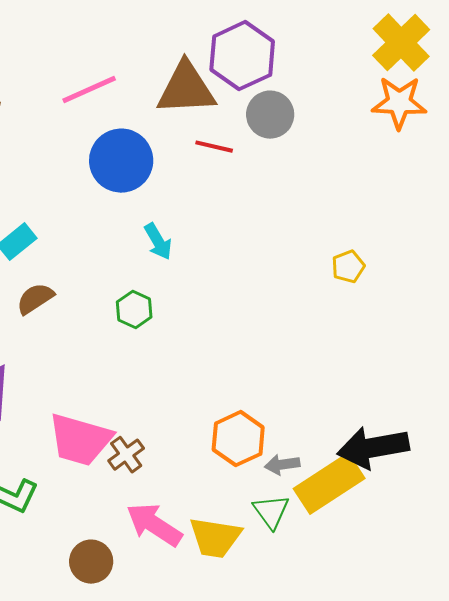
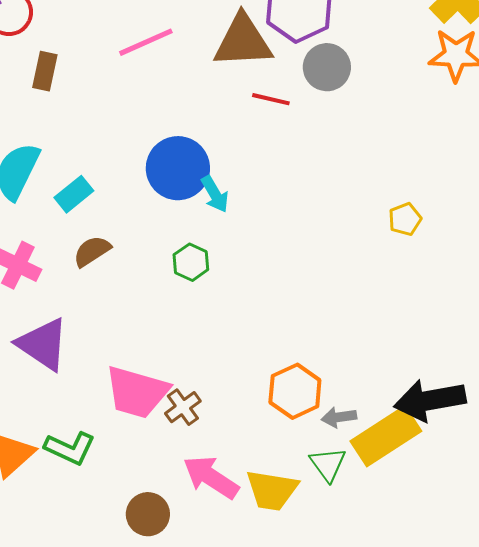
blue circle: (121, 161) -> (178, 168), moved

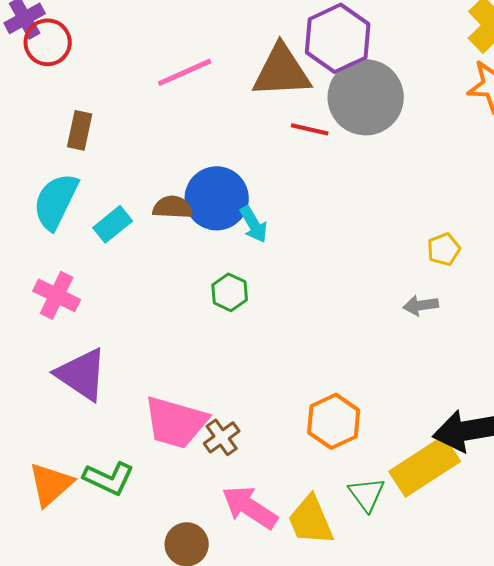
gray circle: (327, 67) -> (366, 97), size x1.6
brown rectangle: (45, 71) -> (80, 130), moved
brown semicircle: (92, 251) -> (173, 207), moved, turned 36
gray arrow: (339, 417) -> (421, 305), moved
yellow trapezoid: (272, 490) -> (311, 520), turned 58

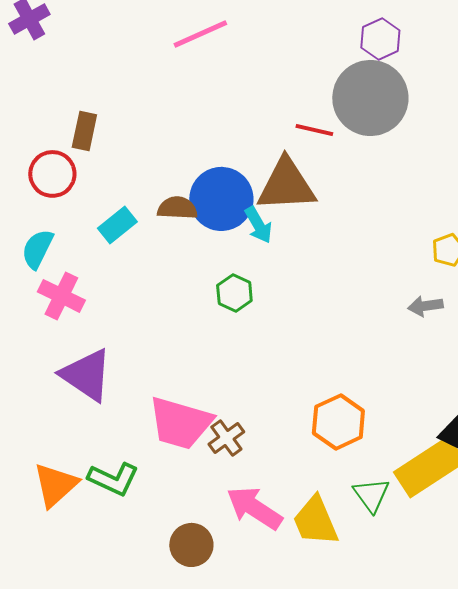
purple hexagon: (338, 38) -> (380, 39), moved, size x0.6
red circle: (48, 42) -> (52, 174), moved
brown triangle: (282, 71) -> (286, 185), moved
pink line: (185, 72) -> (200, 34), moved
cyan semicircle: (56, 201) -> (37, 249), moved, size x0.7

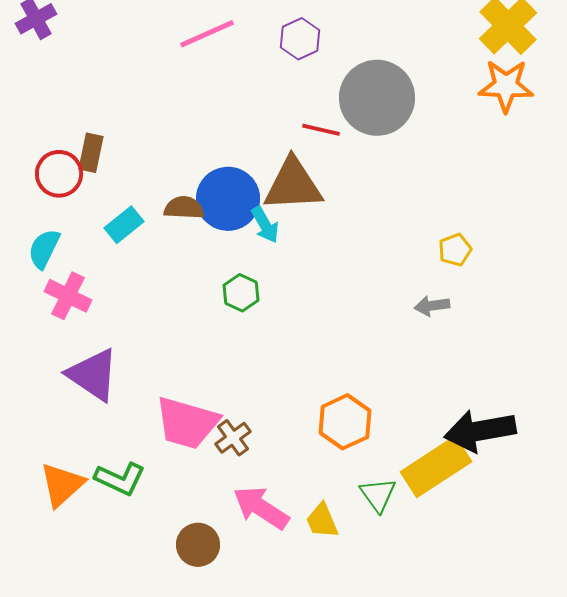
purple hexagon: (380, 39) -> (300, 39), moved
brown rectangle: (84, 131) -> (91, 153), moved
yellow trapezoid: (315, 521) -> (322, 521), size x0.7

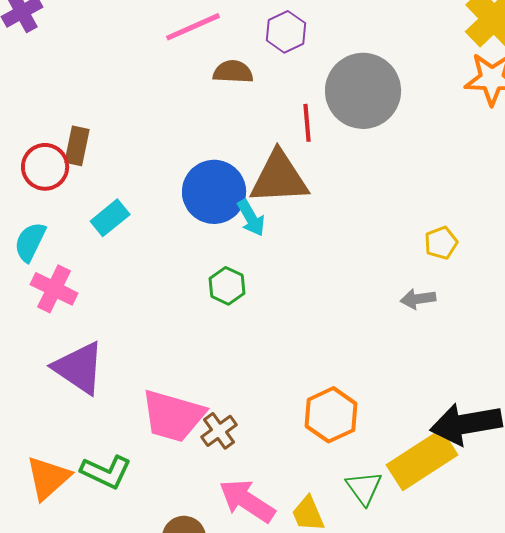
red line: (321, 130) -> (307, 123), turned 72
brown semicircle: (184, 208) -> (233, 72), moved

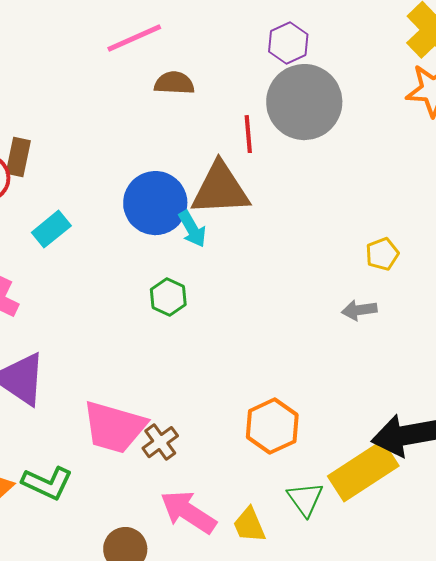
purple hexagon: (286, 32) -> (288, 43), moved

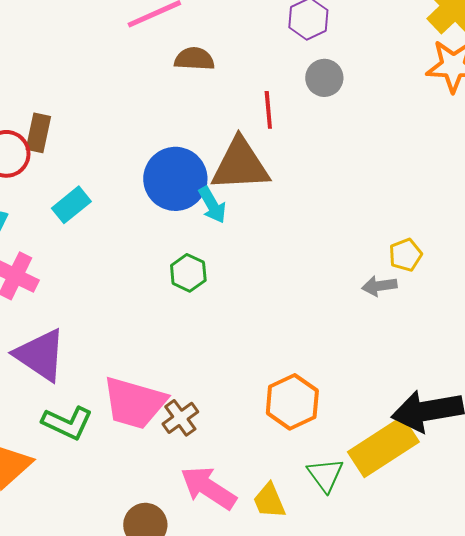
gray circle: (304, 102) -> (324, 78), size x0.5
yellow pentagon: (382, 254) -> (405, 255), moved
green L-shape: (47, 483) -> (67, 423), moved

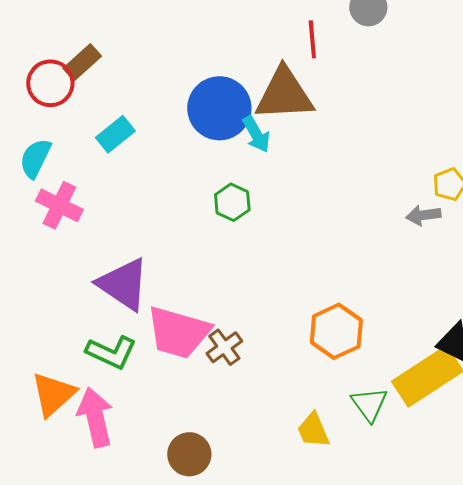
brown rectangle: (38, 133) -> (82, 62), turned 36
purple triangle: (40, 355) -> (123, 284), moved
pink arrow: (208, 488) -> (95, 417), moved, turned 44

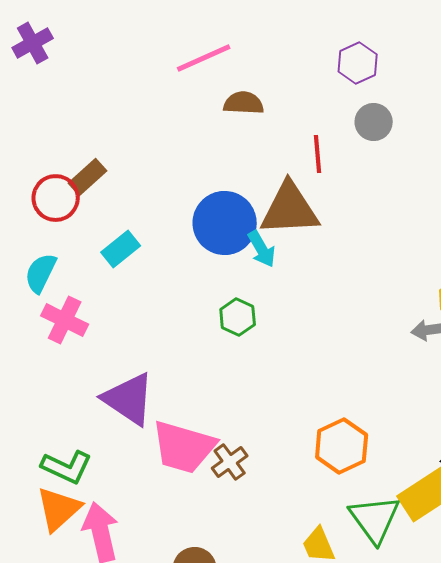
green L-shape: (111, 352) -> (67, 467), moved
green triangle: (369, 404) -> (375, 519), size x1.4

